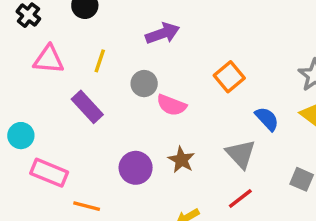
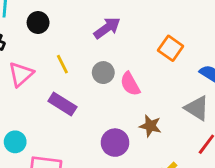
pink triangle: (49, 59) -> (21, 74), turned -32
yellow line: (100, 61) -> (62, 64), turned -30
pink semicircle: (171, 105) -> (130, 84), turned 55

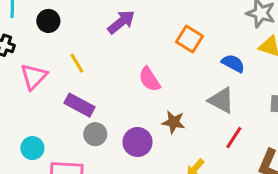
gray circle: (103, 73) -> (95, 134), moved

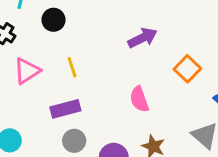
purple arrow: (121, 22) -> (142, 38), moved
purple rectangle: (80, 105) -> (65, 109), turned -56

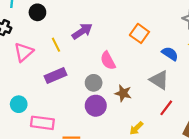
purple arrow: (142, 38) -> (82, 31), moved
gray circle: (74, 141) -> (94, 83), moved

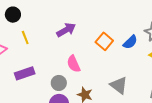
purple arrow: (82, 31) -> (66, 30), moved
yellow line: (56, 45) -> (25, 37), moved
blue semicircle: (170, 54) -> (130, 42), moved, turned 98

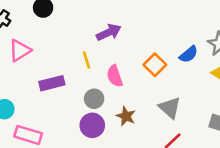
yellow line: (25, 37) -> (87, 60), moved
orange square: (104, 41) -> (155, 65), moved

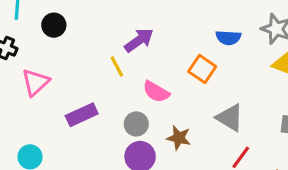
blue semicircle: (189, 54) -> (228, 38), moved, turned 54
yellow line: (87, 60) -> (117, 66), moved
pink semicircle: (115, 76) -> (156, 92), turned -30

